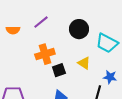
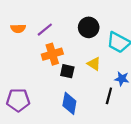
purple line: (41, 22) -> (45, 30), moved
black square: (59, 70) -> (67, 71), turned 32

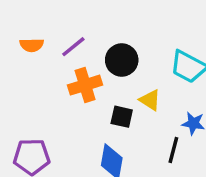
black circle: (89, 27) -> (122, 60), moved
black square: (67, 71) -> (122, 117), moved

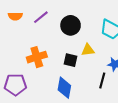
orange cross: (85, 85) -> (37, 57), moved
yellow triangle: (150, 100) -> (88, 50), turned -40

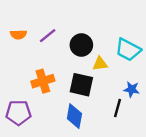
yellow triangle: (88, 50) -> (100, 64), moved
black square: (71, 60) -> (81, 85), size x1.5

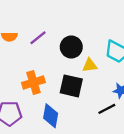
black line: (118, 108) -> (107, 109), turned 48
blue diamond: (74, 116) -> (51, 116), moved

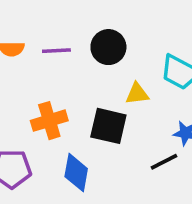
purple line: (38, 38) -> (56, 51), turned 36
black circle: (71, 47) -> (108, 47), moved

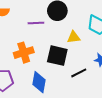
purple line: (56, 51) -> (36, 23), moved
black line: (164, 162) -> (79, 73), moved

